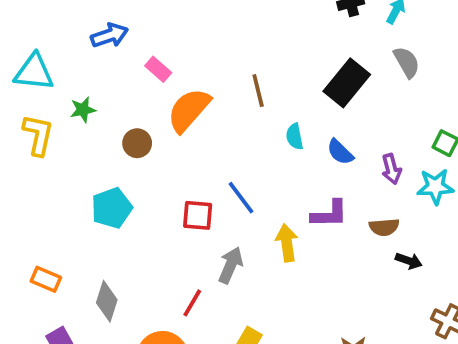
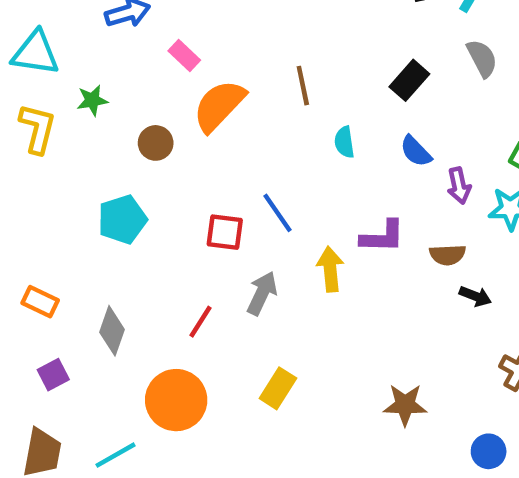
black rectangle: (347, 83) -> (409, 80), size x0.7
blue semicircle: (340, 152) -> (416, 151), moved
red line: (192, 303) -> (201, 322), moved

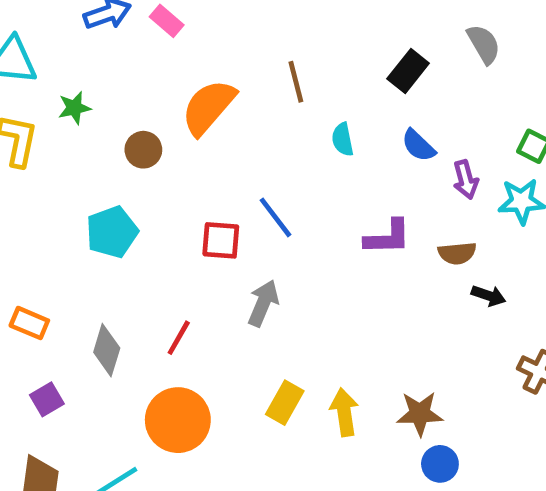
pink rectangle: (184, 56) -> (167, 21), moved
yellow arrow: (330, 269) -> (344, 412), moved
red line: (201, 322) -> (179, 338), moved
blue circle: (489, 451) -> (440, 464), moved

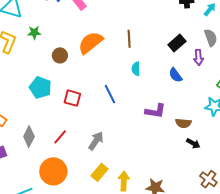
cyan semicircle: (343, 139) -> (136, 69), moved
purple arrow: (466, 180) -> (199, 57), moved
cyan pentagon: (112, 232) -> (40, 88), turned 30
red square: (221, 240) -> (72, 98), moved
gray arrow: (263, 303) -> (96, 141), moved

